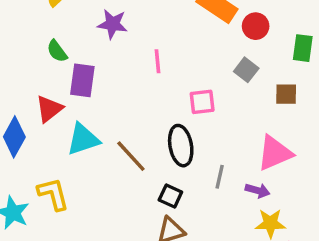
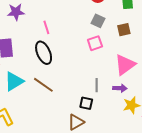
pink square: (202, 102) -> (95, 43), moved
black ellipse: (181, 146) -> (44, 53), moved
black square: (170, 196) -> (86, 103), moved

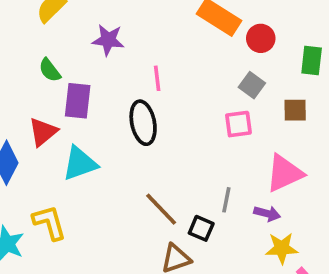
brown line: (43, 85) -> (161, 209), moved

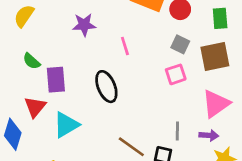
purple star: (108, 40) -> (84, 25), moved
pink line: (157, 78) -> (125, 46), moved
brown square: (295, 110) -> (215, 57), size x1.6

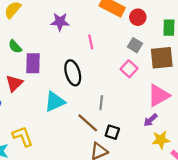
pink square: (176, 74) -> (129, 69), turned -35
cyan triangle: (66, 125) -> (55, 102), moved
gray line: (177, 131) -> (101, 103), moved
purple arrow: (209, 135) -> (150, 120), turned 128

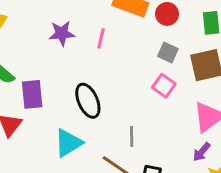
pink line: (91, 42) -> (101, 38), moved, turned 32

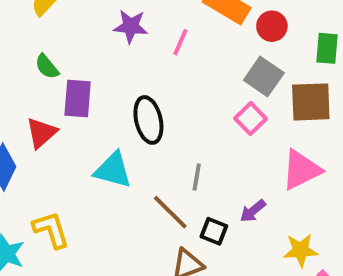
gray square: (168, 53) -> (264, 77), size x1.4
cyan triangle: (68, 143) -> (113, 170), turned 36
purple arrow: (202, 152) -> (253, 211), moved

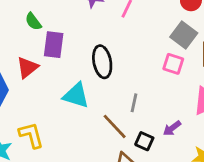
pink square: (251, 119) -> (173, 64), turned -30

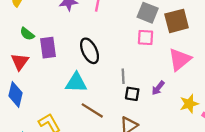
red triangle: (27, 67) -> (20, 62), moved
brown line: (115, 126) -> (92, 110), moved
black square: (144, 141) -> (132, 94), moved

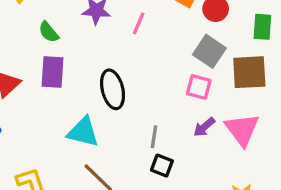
green semicircle: (27, 34) -> (49, 32), moved
pink triangle: (180, 59) -> (242, 130), turned -40
purple arrow: (158, 88) -> (204, 127), moved

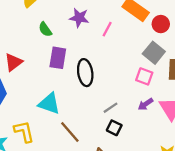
purple rectangle: (53, 72) -> (58, 58), moved
cyan triangle: (83, 132) -> (49, 103), moved
gray line: (154, 137) -> (111, 108), turned 42

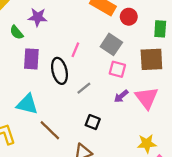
purple star: (79, 18) -> (38, 17), moved
pink line: (107, 29) -> (75, 50), moved
gray square: (154, 53) -> (111, 44), moved
gray line: (111, 108) -> (84, 88), moved

